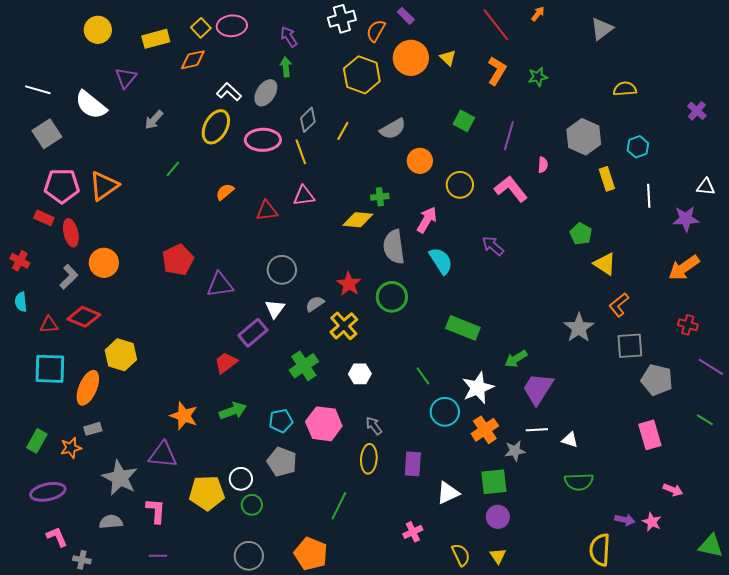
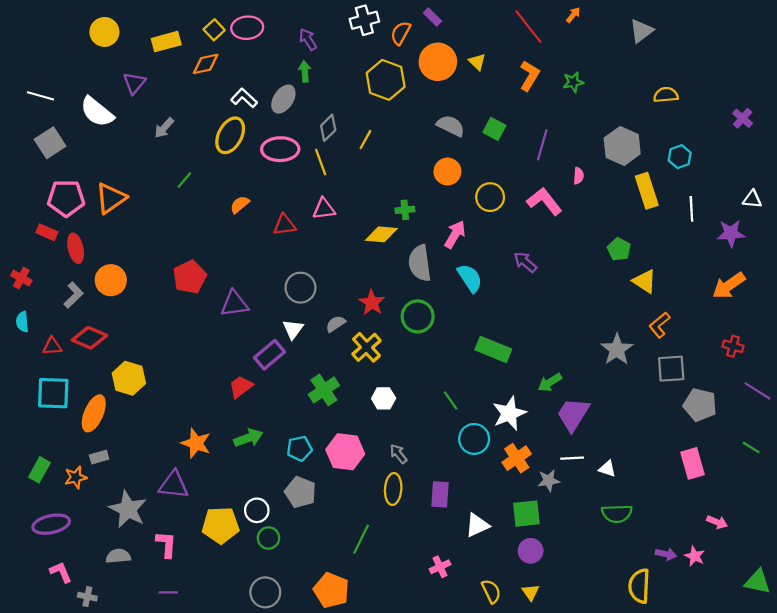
gray semicircle: (393, 129) -> (451, 126), moved, turned -124
yellow rectangle: (607, 179) -> (647, 191), size x1.4

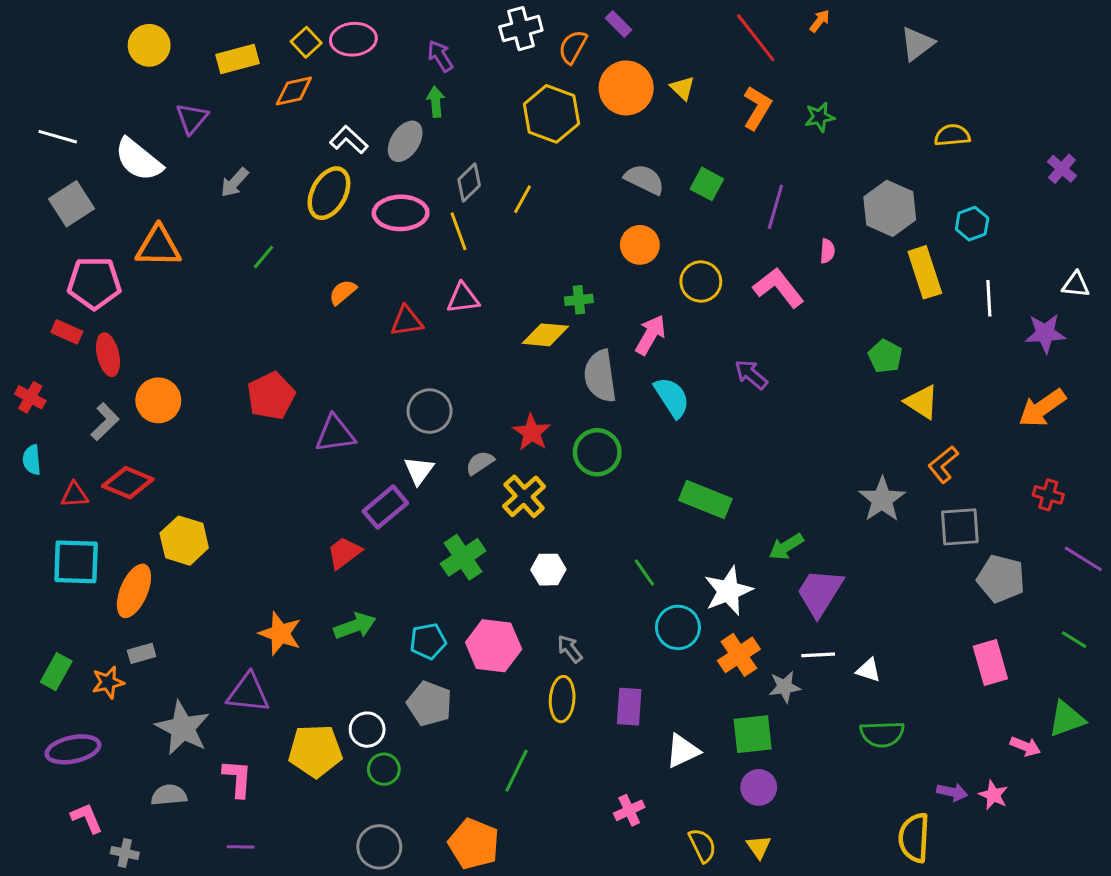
orange triangle: (111, 198) -> (158, 246), moved, turned 36
green triangle: (758, 582) -> (1067, 719), moved, turned -32

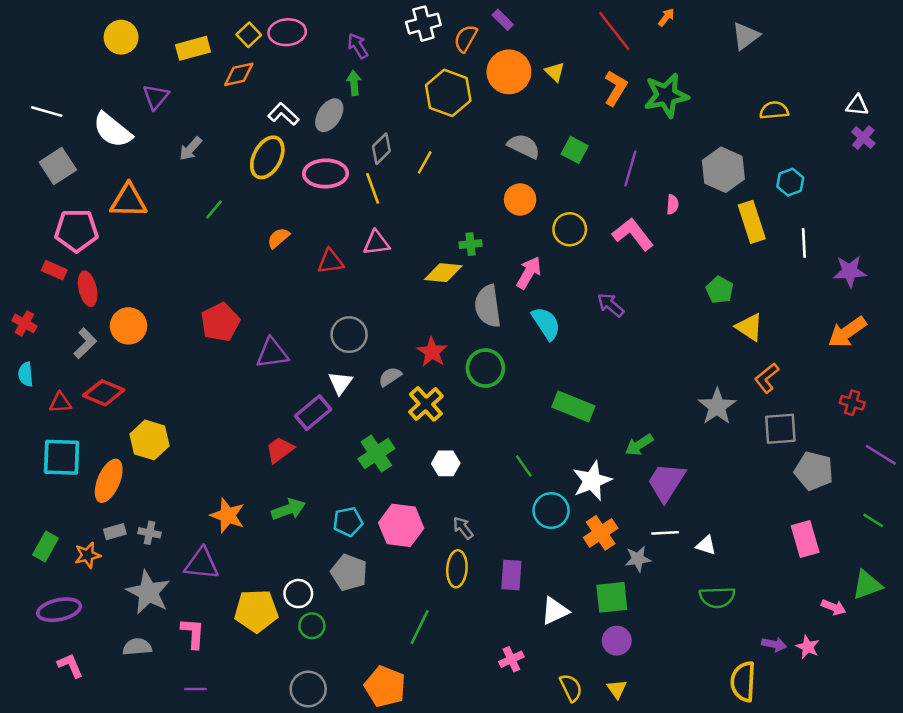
green star: (820, 117) -> (666, 95), size x1.8
white triangle: (1076, 285) -> (857, 105), moved
gray cross: (125, 853) -> (150, 533), moved

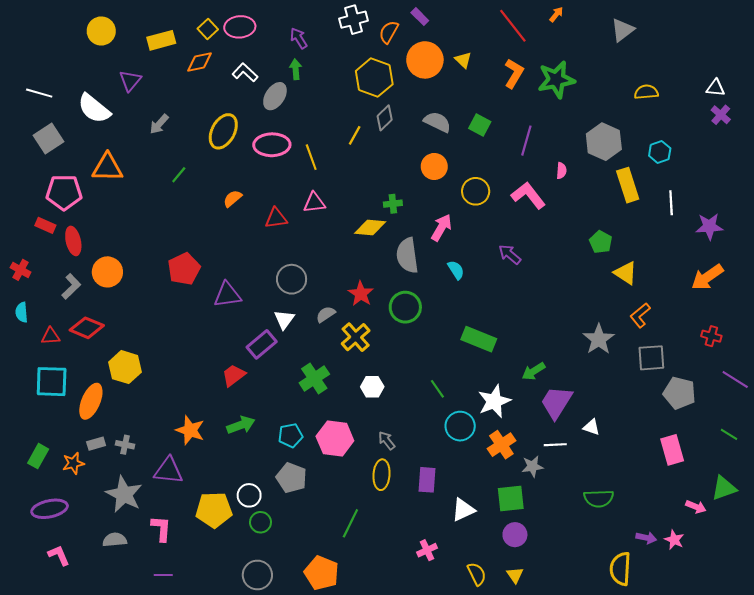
white L-shape: (283, 114) -> (245, 72), moved
gray diamond: (381, 149) -> (385, 118), moved
cyan semicircle: (546, 323) -> (456, 270), size x0.7
white triangle: (706, 545) -> (591, 427), moved

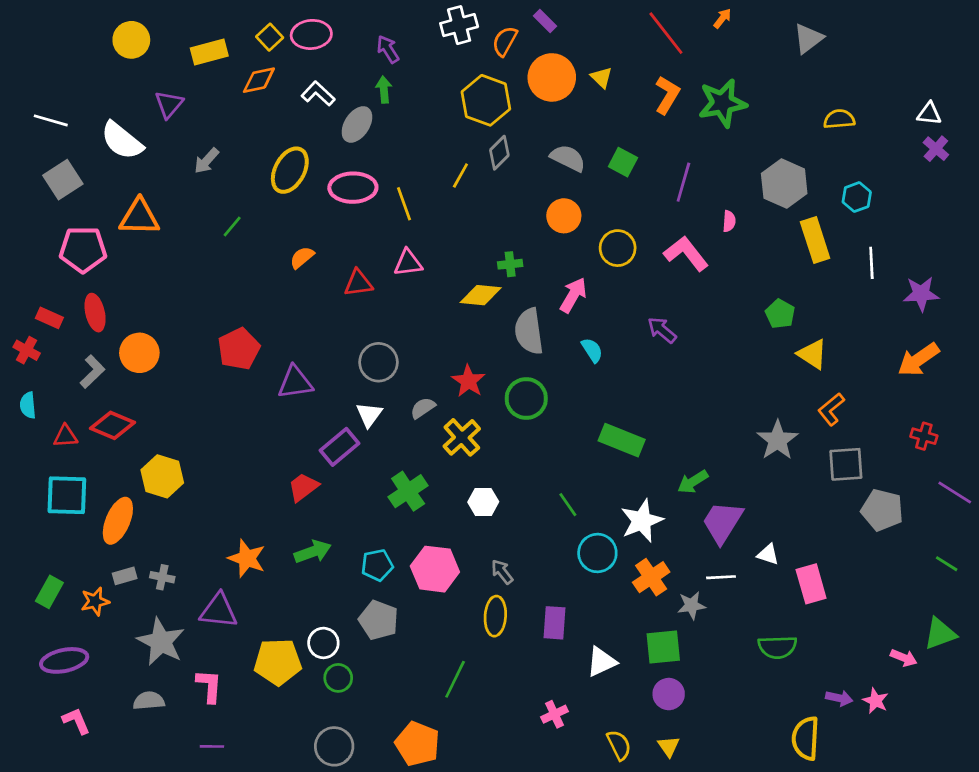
red rectangle: (45, 225) -> (49, 318), moved
pink rectangle: (672, 450) -> (811, 584), moved

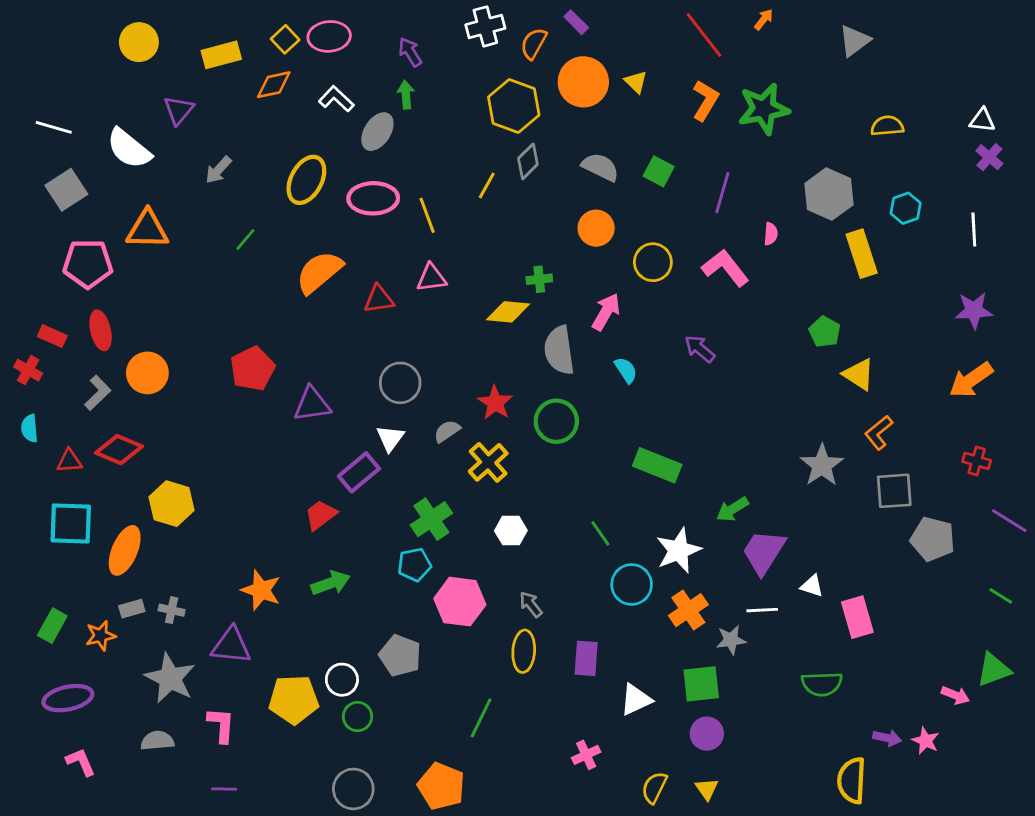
orange semicircle: (302, 257) -> (319, 272), size x1.8
white line: (871, 263) -> (974, 230), moved
cyan pentagon: (377, 565) -> (414, 565), moved
yellow semicircle: (619, 745) -> (654, 788), turned -128

